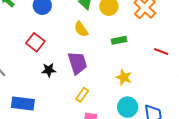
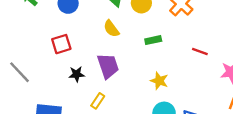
red square: (35, 42) -> (61, 44), turned 36
yellow rectangle: (82, 95) -> (98, 101), moved

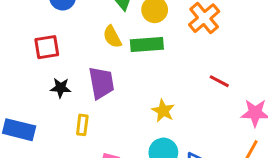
green rectangle: (153, 40) -> (147, 44), moved, size x1.5
yellow rectangle: (98, 101) -> (82, 125), turned -35

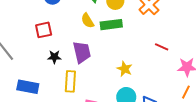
yellow rectangle: (82, 125) -> (70, 81), size x1.5

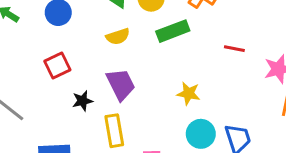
yellow semicircle: (88, 21) -> (118, 37), turned -63
green rectangle: (111, 25) -> (173, 31), moved

